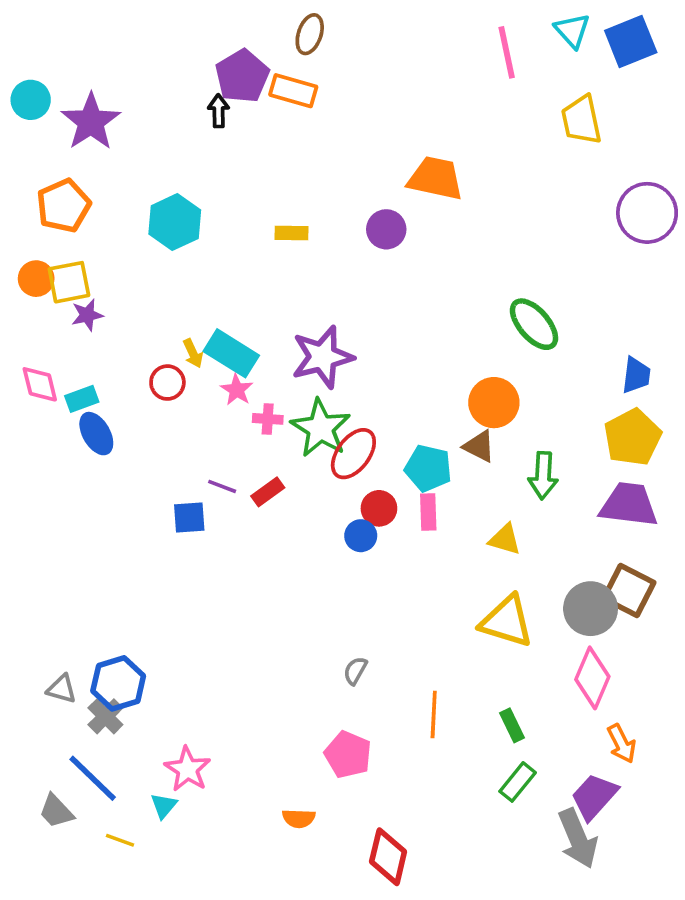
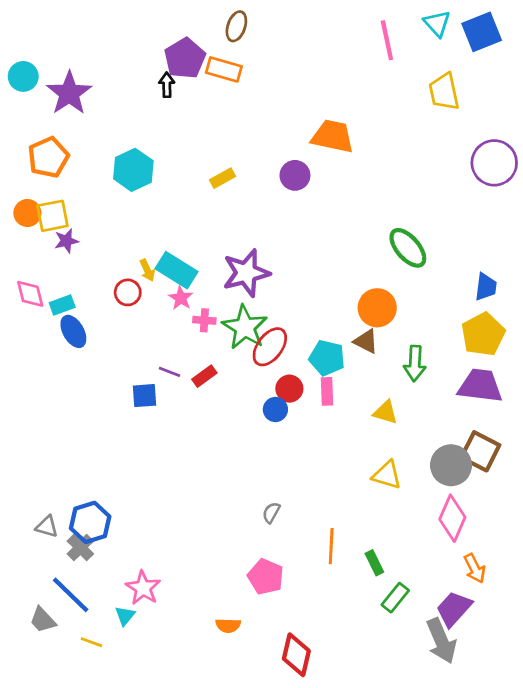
yellow rectangle: (291, 233) -> (222, 178), turned -30
yellow triangle: (507, 621) -> (387, 475), size x0.7
green rectangle: (512, 725) -> (374, 563), moved

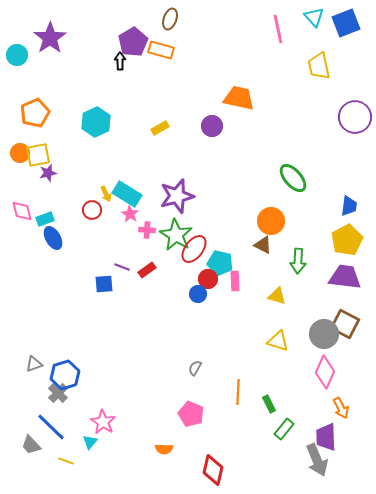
purple star: (69, 93) -> (50, 38), moved
cyan pentagon: (327, 358) -> (220, 263), moved
gray triangle: (47, 527) -> (34, 364), moved, turned -36
purple trapezoid: (454, 609) -> (326, 437), turned -44

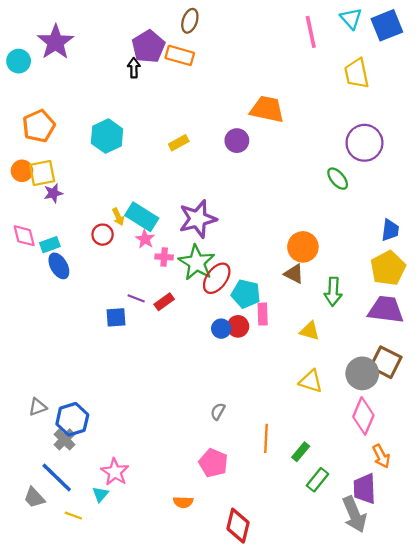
purple circle: (355, 117) -> (364, 143), moved
green ellipse: (293, 178) -> (338, 179), moved, size x0.7
red circle: (208, 279) -> (238, 326), moved
green rectangle: (269, 404) -> (301, 452), turned 66

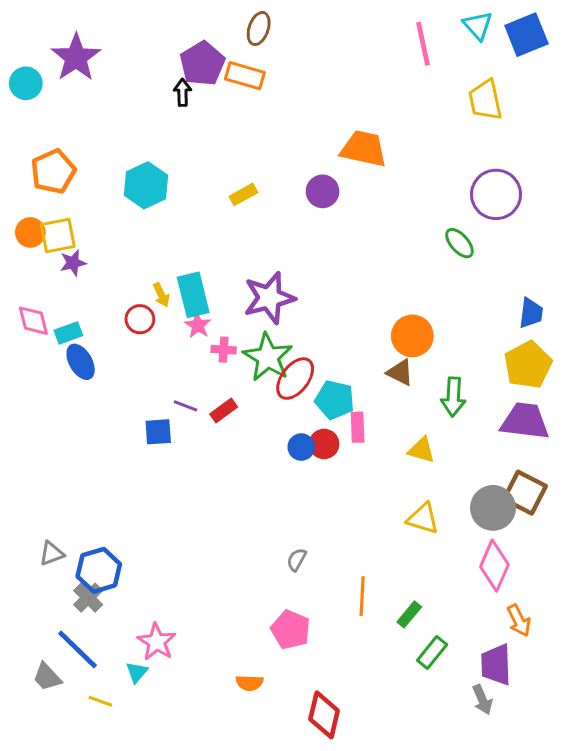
cyan rectangle: (142, 217) -> (193, 295), turned 44
gray arrow: (354, 514) -> (482, 700), size x0.6

